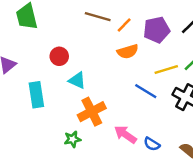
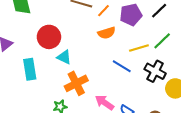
red circle: (59, 56) -> (49, 37), size x1.5

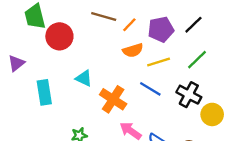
red circle: (49, 37) -> (59, 36), moved
yellow line: (139, 48) -> (159, 62), moved
orange cross: (76, 83) -> (113, 99), moved, turned -30

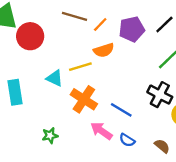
yellow line: (159, 62) -> (80, 67), moved
blue line: (150, 89) -> (121, 110), moved

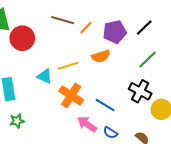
orange semicircle: (104, 50) -> (101, 56), moved
green star: (50, 135) -> (17, 121), moved

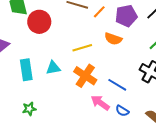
orange semicircle: (101, 56) -> (113, 39), turned 36
cyan triangle: (45, 76) -> (53, 68), moved, turned -35
green star: (17, 121) -> (29, 109), moved

